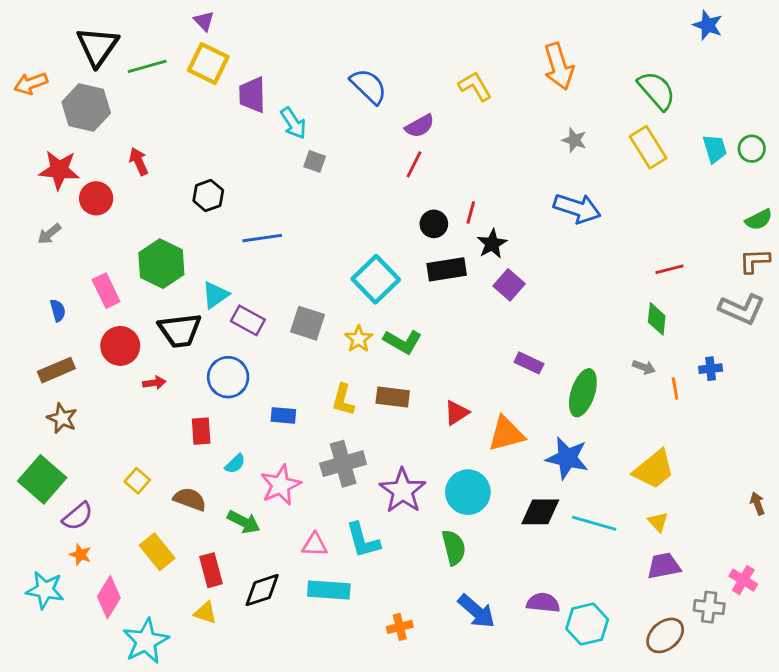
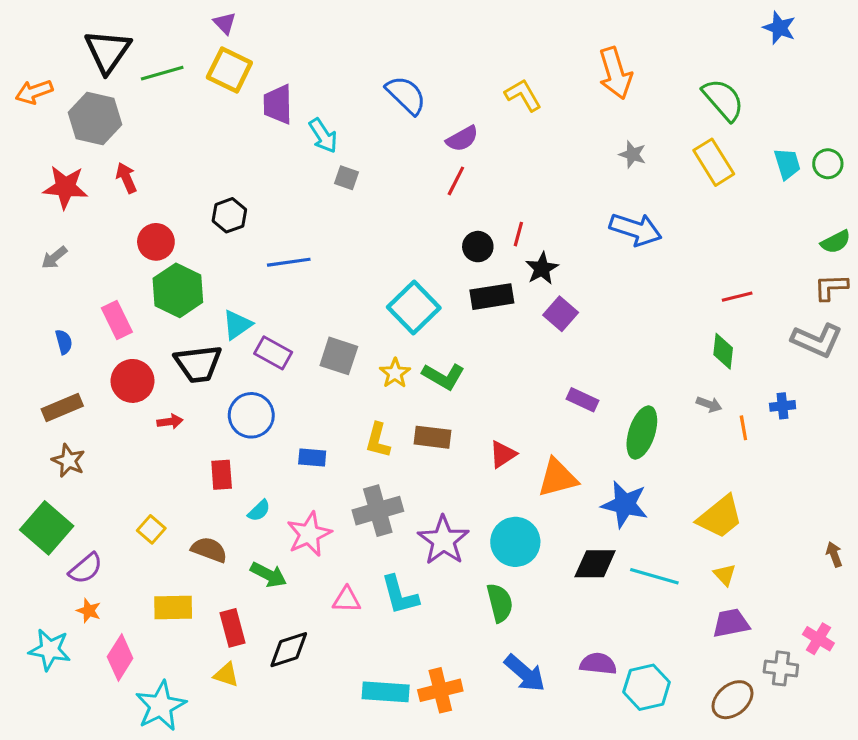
red arrow: (139, 161) -> (126, 178), moved
red circle: (96, 198) -> (156, 242), moved
yellow rectangle: (157, 552) -> (173, 608), turned -52
cyan rectangle: (329, 590) -> (386, 692), moved
orange cross: (400, 627) -> (440, 690), size x1.5

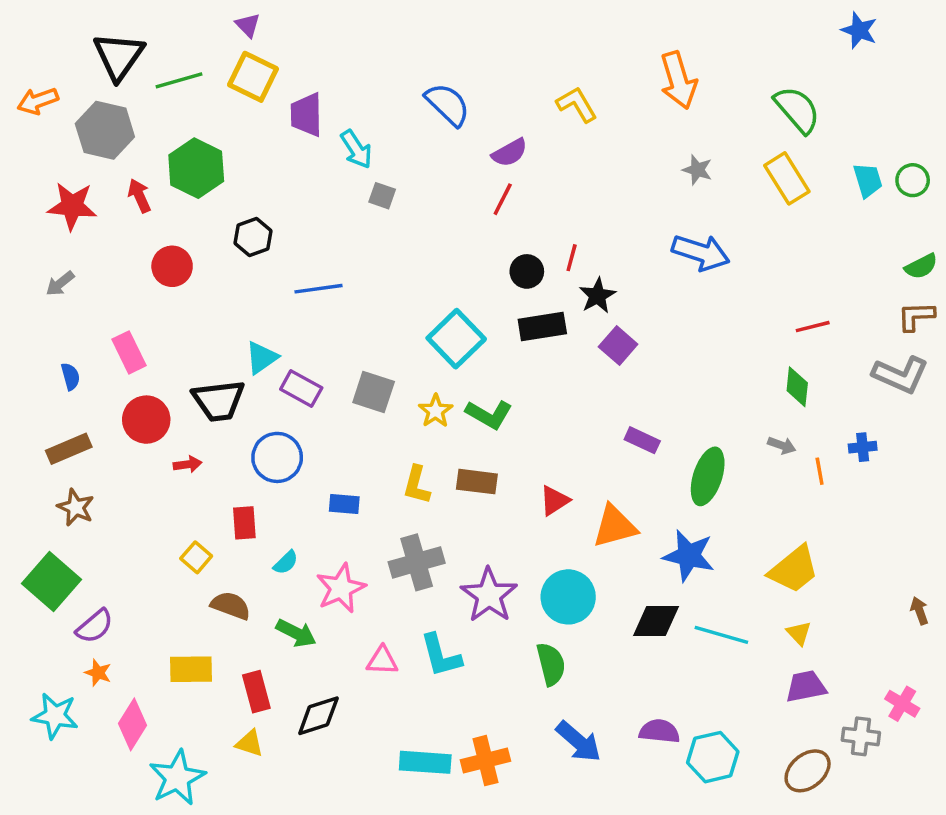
green hexagon: (178, 290) -> (196, 168), moved
yellow square: (151, 529) -> (196, 557), moved

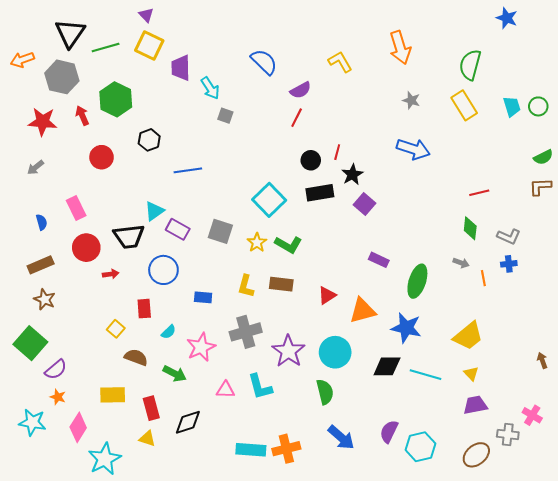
green semicircle: (797, 110) -> (470, 65), turned -124
gray L-shape: (901, 375) -> (509, 236), moved, size x0.7
purple semicircle: (659, 731) -> (389, 431), turned -70

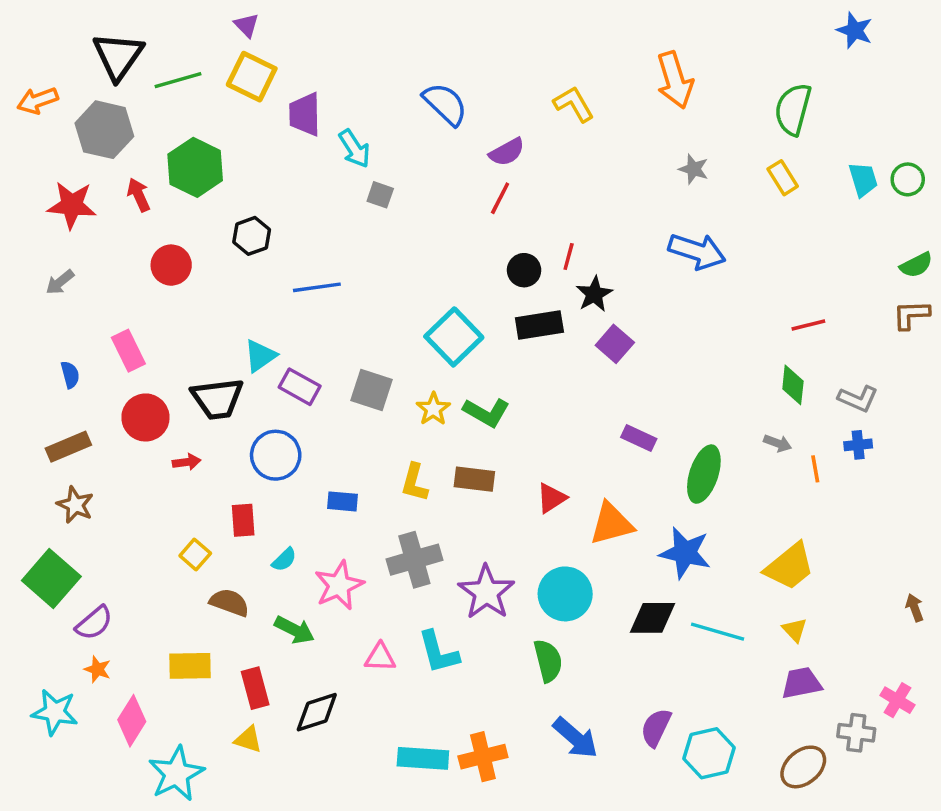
yellow rectangle: (464, 105) -> (783, 178), size x0.7

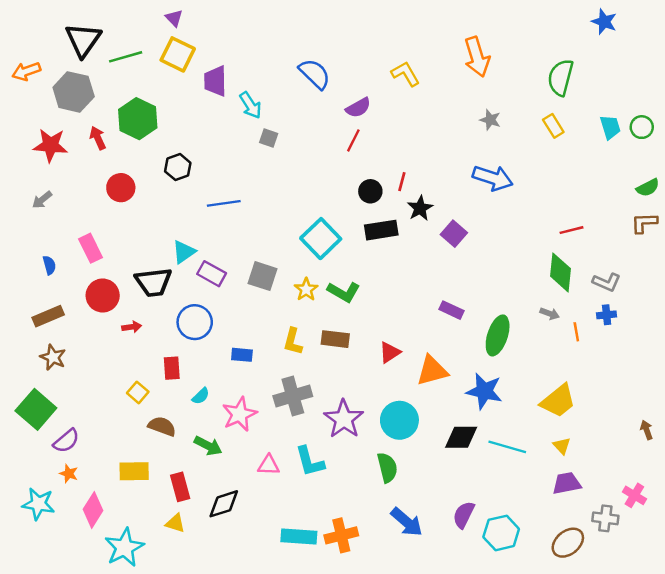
purple square: (615, 344) -> (454, 234), moved
green diamond: (793, 385) -> (561, 272), size x1.4

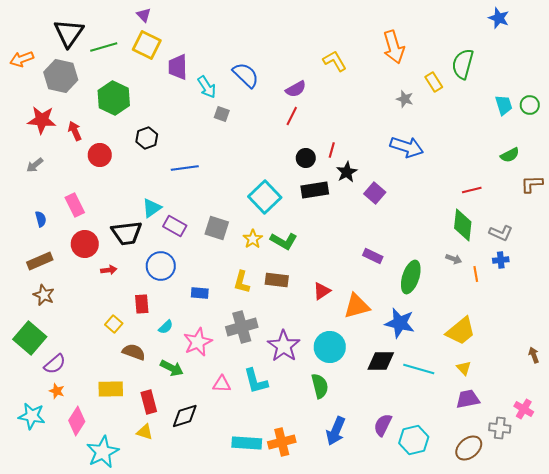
blue semicircle: (315, 74) -> (246, 75), moved
yellow rectangle: (553, 126) -> (434, 82), moved
red arrow: (98, 138) -> (75, 131), moved
green semicircle: (648, 188) -> (510, 155), moved
blue arrow: (407, 522) -> (336, 431), turned 72

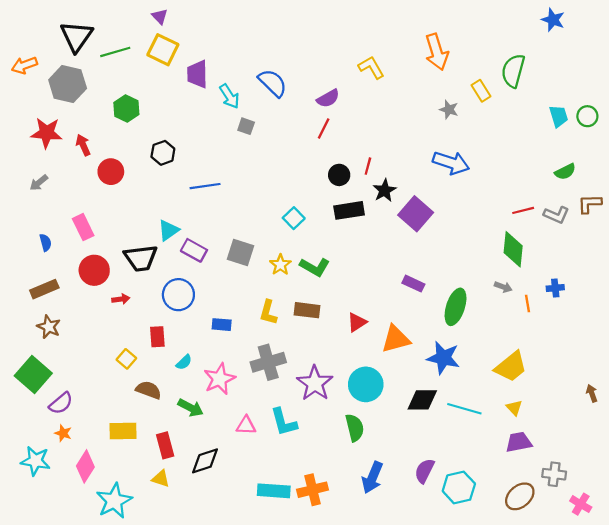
green hexagon: (114, 98) -> (126, 108), size x0.7
purple square: (375, 193) -> (416, 214), size x1.4
cyan square: (265, 197) -> (294, 218), size x0.6
gray L-shape: (501, 233) -> (556, 215), moved
pink cross: (524, 409) -> (581, 504), moved

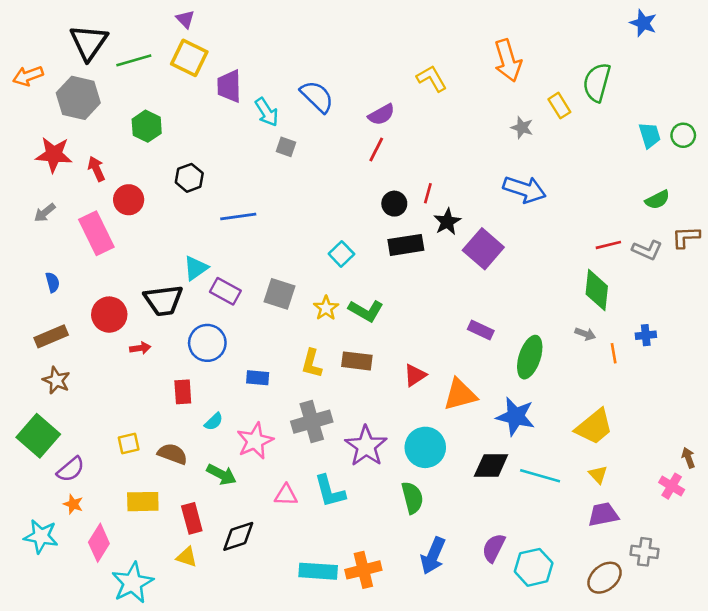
pink rectangle: (83, 227) -> (96, 233), moved, size x1.4
yellow square: (126, 359) -> (129, 444), moved, turned 36
pink cross: (581, 504) -> (672, 486), moved

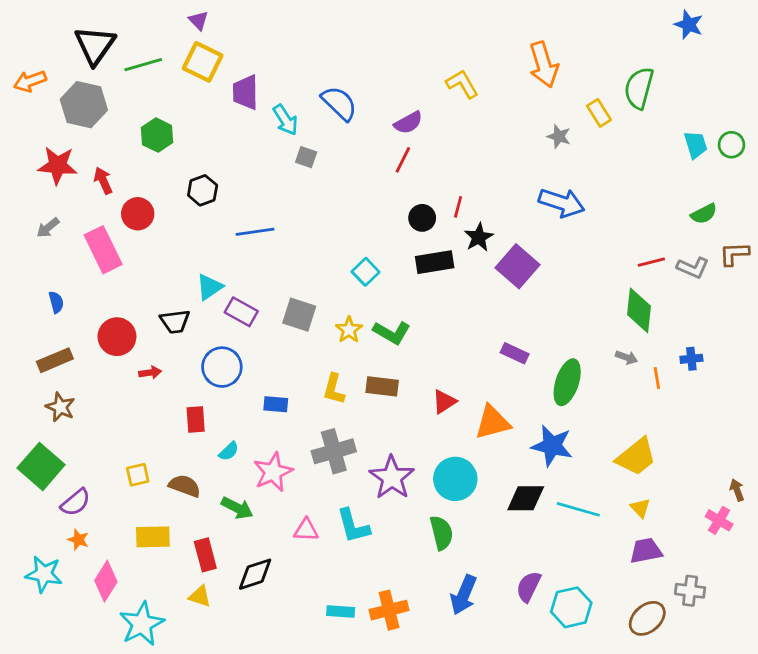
black trapezoid: (163, 300) -> (175, 321), size x0.7
cyan rectangle: (318, 571) -> (341, 611), size x0.7

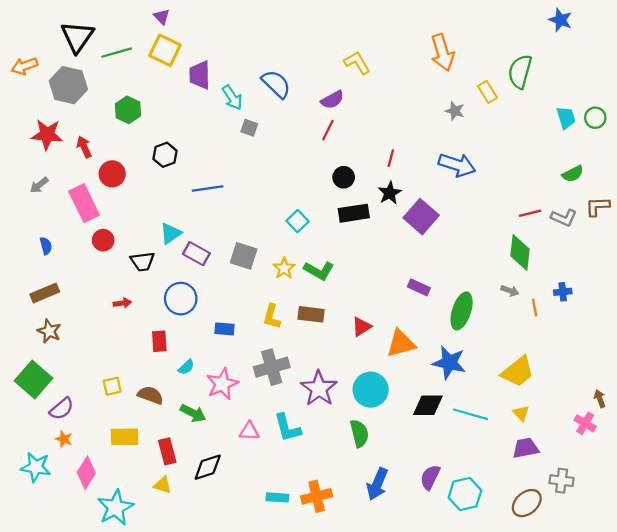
yellow L-shape: (462, 84) -> (357, 63), moved
red line: (458, 207) -> (391, 158), moved
red circle: (117, 337) -> (103, 240), moved, size x0.7

